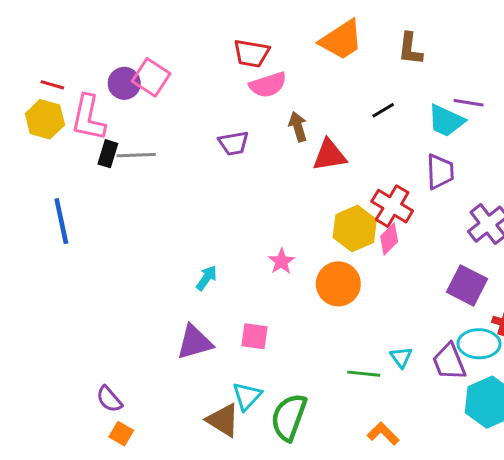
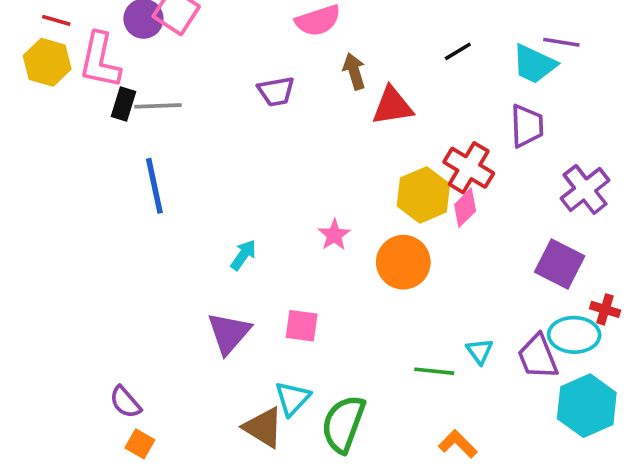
blue line: (61, 221) -> (154, 186), moved
purple triangle: (195, 342) -> (229, 333), turned -33

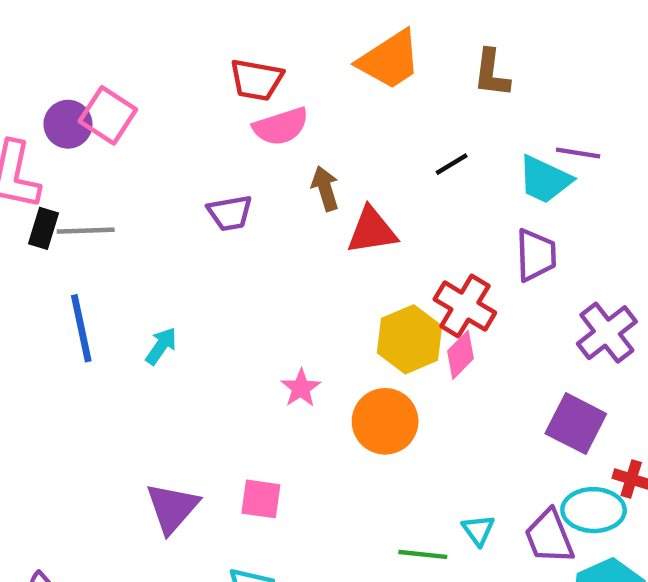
cyan arrow: (243, 255) -> (161, 346), moved

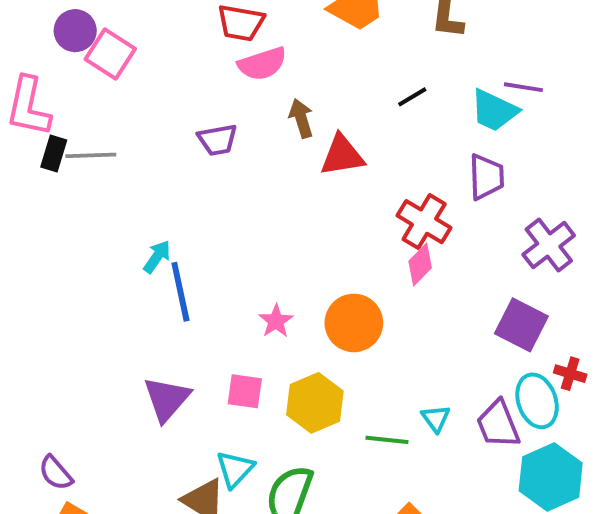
purple circle: (68, 124) -> (75, 31), moved
blue line: (81, 328) -> (180, 292), moved
yellow hexagon: (409, 339) -> (315, 403), moved
pink star: (301, 388) -> (276, 321), moved
cyan ellipse: (594, 510) -> (537, 401), turned 70

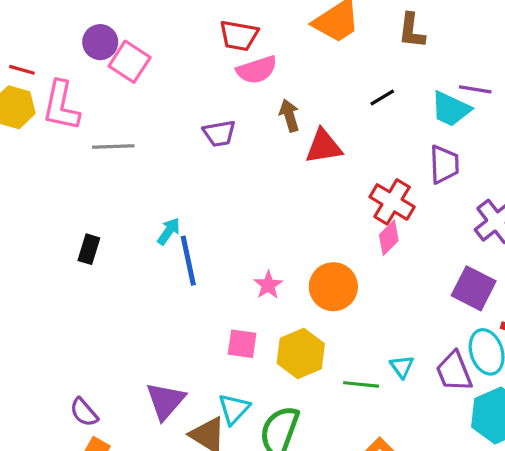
black rectangle: (54, 153) -> (89, 249), moved
purple triangle: (167, 399) -> (165, 401), moved

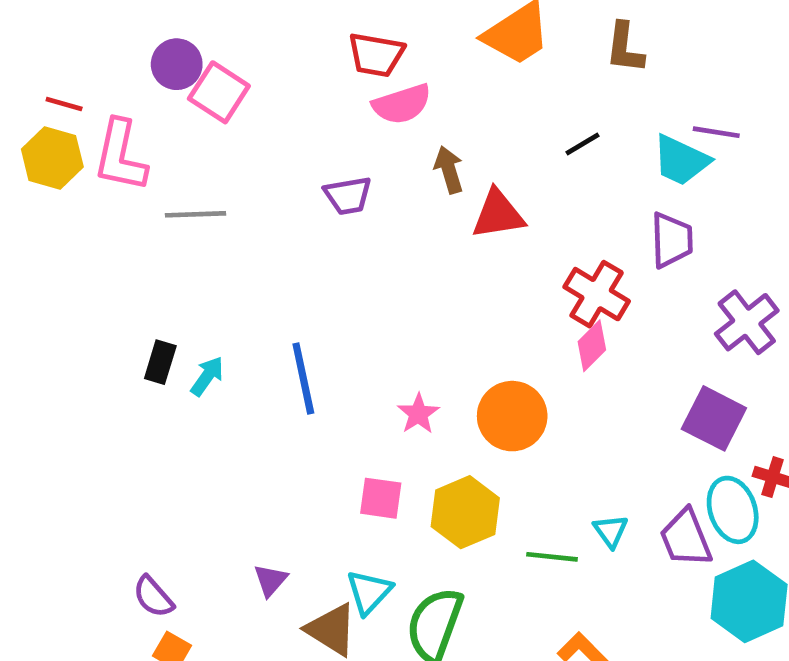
cyan arrow: (169, 231) -> (207, 376), moved
purple triangle: (165, 401) -> (271, 580), size x0.6

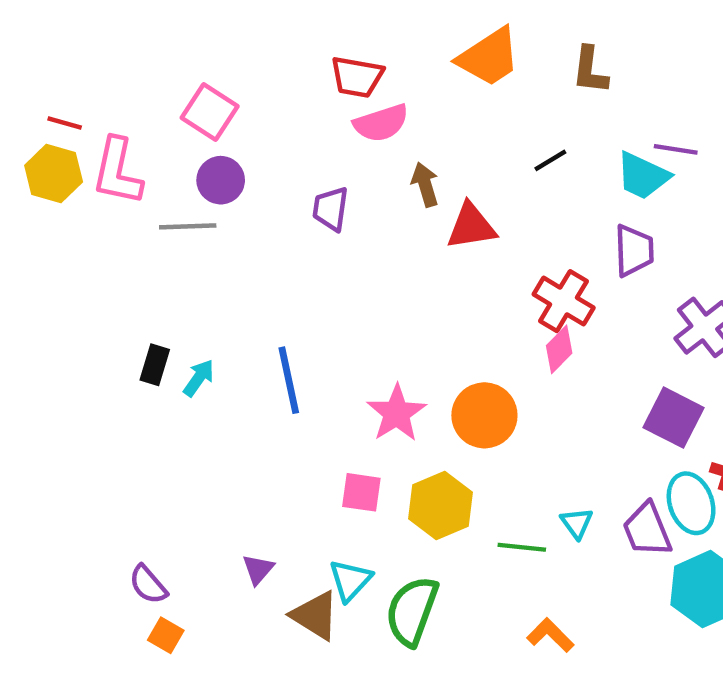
purple circle: (177, 64) -> (221, 180), moved
purple trapezoid: (348, 196) -> (331, 209), turned 108
pink star: (418, 414) -> (397, 413), size x1.5

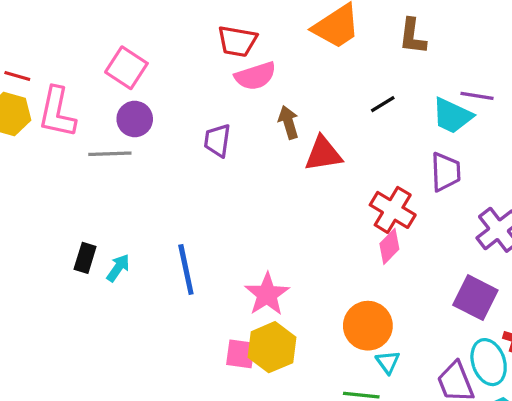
orange circle: (484, 415) -> (368, 326), moved
yellow hexagon: (440, 505) -> (272, 347), moved
cyan triangle: (577, 523) -> (388, 362), moved

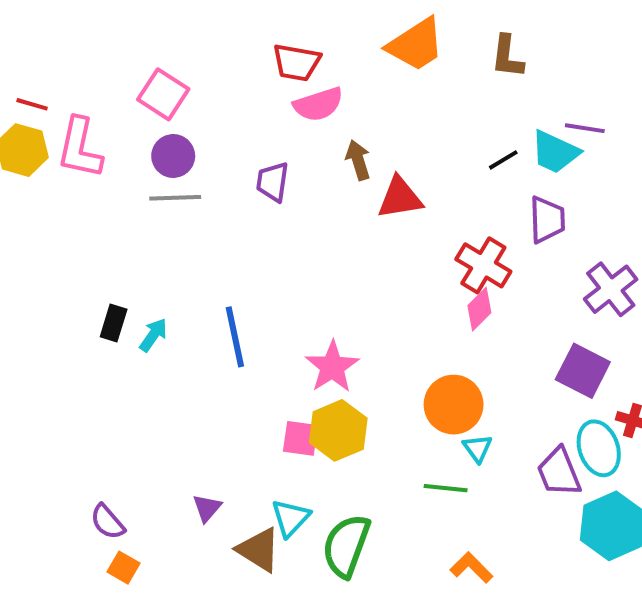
black line: (383, 104) -> (503, 160), moved
gray line: (110, 154) -> (175, 198), moved

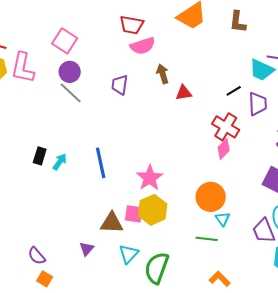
black line: (503, 160) -> (234, 91), moved
gray line: (175, 198) -> (71, 93), turned 45
red triangle: (400, 198) -> (184, 93), size x0.7
brown triangle: (259, 550) -> (112, 223), moved, turned -30

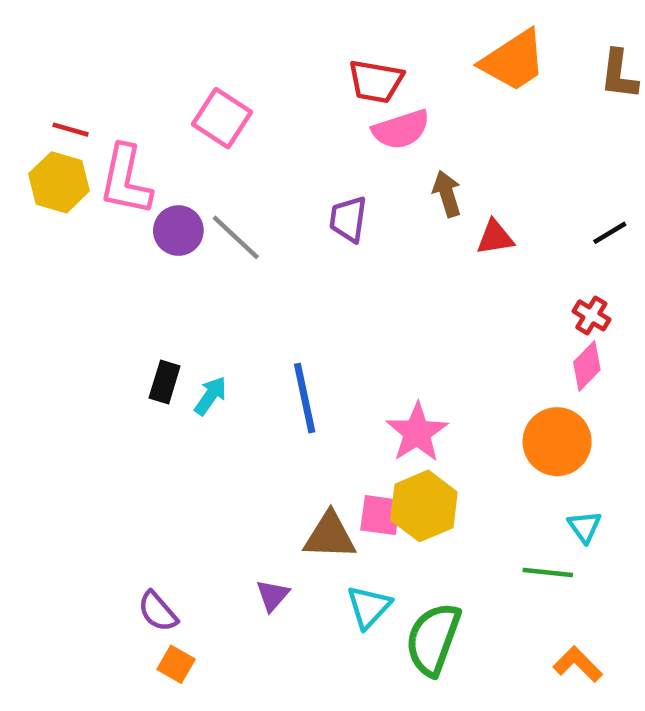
purple circle: (70, 72) -> (178, 231), moved
red cross: (226, 127) -> (591, 315), size x0.6
orange circle: (211, 197) -> (557, 442), moved

